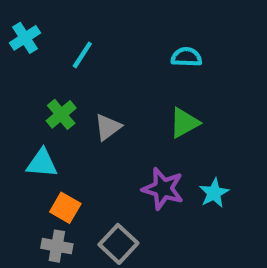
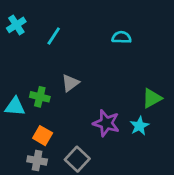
green cross: (61, 114) -> (40, 97), moved, turned -36
green triangle: (184, 123) -> (152, 98), moved
cyan triangle: (42, 163) -> (15, 107), moved

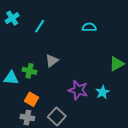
green triangle: (152, 98) -> (117, 64), moved

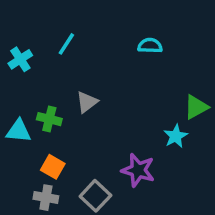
cyan cross: (12, 18) -> (20, 59), moved
purple star: (78, 90) -> (138, 170), moved
cyan star: (102, 92) -> (176, 136), moved

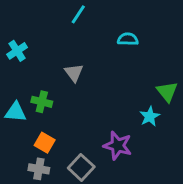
cyan line: (66, 44) -> (78, 14), moved
gray triangle: (87, 102) -> (74, 73), moved, turned -30
green triangle: (196, 107) -> (167, 92), turned -40

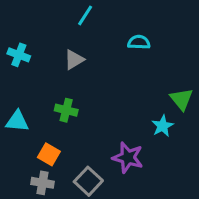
cyan cross: (17, 51) -> (19, 55), turned -36
gray triangle: (74, 73) -> (74, 60), moved, turned 36
green cross: (42, 102) -> (66, 110), moved

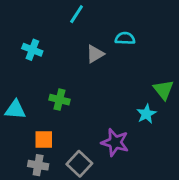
cyan cross: (19, 55) -> (32, 50), moved
gray triangle: (74, 60) -> (95, 54), moved
orange square: (49, 154) -> (44, 140), turned -30

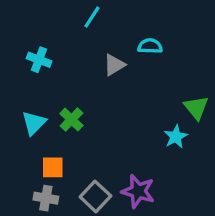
green cross: (59, 100) -> (71, 120), turned 30
cyan triangle: (15, 110) -> (34, 123), moved, turned -50
purple star: (115, 142) -> (138, 191), moved

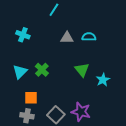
cyan semicircle: (150, 46) -> (89, 37), moved
gray triangle: (114, 65) -> (67, 38), turned 32
green triangle: (196, 108) -> (82, 70), moved

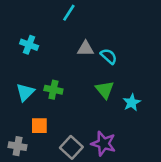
cyan semicircle: (89, 37) -> (109, 56), moved, turned 40
green cross: (42, 70) -> (53, 90), turned -32
gray cross: (27, 116) -> (18, 146), moved

